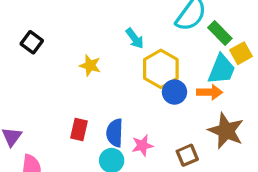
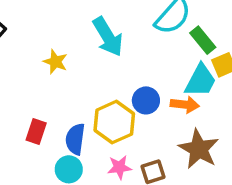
cyan arrow: (135, 38) -> (108, 37), size x1.6
yellow hexagon: (161, 69) -> (114, 122), moved
pink star: (142, 145) -> (119, 167), moved

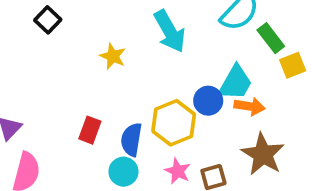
cyan trapezoid: (201, 81) -> (235, 83), moved
pink star: (119, 167) -> (178, 171), turned 30

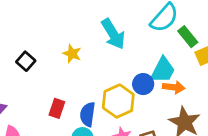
black square: (48, 20) -> (26, 61), moved

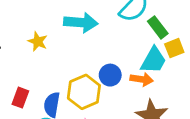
cyan arrow: (113, 34) -> (81, 22), turned -56
cyan trapezoid: (163, 70) -> (154, 60), moved

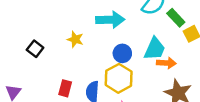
cyan trapezoid: (154, 60) -> (155, 49), moved
blue circle: (110, 75) -> (122, 53), moved

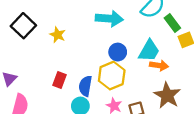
yellow star: (75, 39) -> (58, 35), moved
black square: (35, 49) -> (23, 26), moved, size x1.5

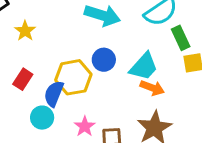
yellow star: (58, 35) -> (25, 31), moved
yellow hexagon: (112, 76) -> (73, 77), moved

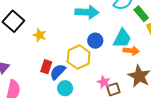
blue semicircle: (54, 94) -> (58, 72), moved, turned 36
pink star: (85, 126) -> (104, 82), moved

